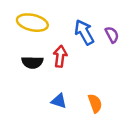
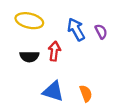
blue triangle: (59, 101) -> (53, 91), size x1.5

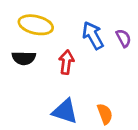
black semicircle: (29, 57) -> (24, 58), moved

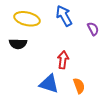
blue arrow: (93, 35) -> (64, 16), moved
red arrow: (66, 62) -> (63, 60), moved

